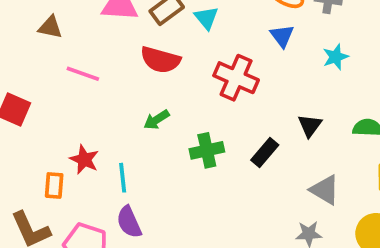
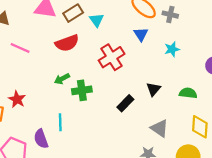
red semicircle: (160, 60) -> (67, 43), turned -40
red cross: (236, 78) -> (112, 57), turned 30
green cross: (207, 150) -> (82, 90), moved
cyan line: (123, 178) -> (60, 122), moved

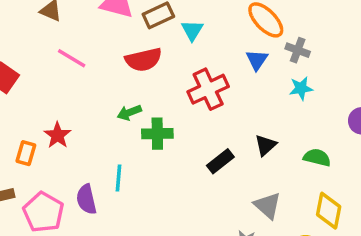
gray cross: (170, 15) -> (298, 50), moved

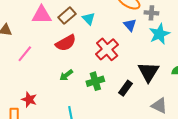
pink line: (72, 58) -> (25, 54), turned -66
cyan star: (301, 88) -> (159, 34), size x1.5
green cross: (157, 134) -> (95, 81), moved
black triangle: (266, 145) -> (149, 72), size x1.6

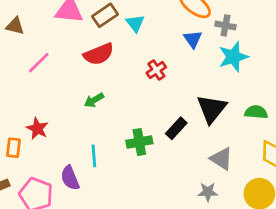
red cross: (107, 49) -> (156, 70), size x0.6
green cross: (95, 81) -> (139, 142), moved

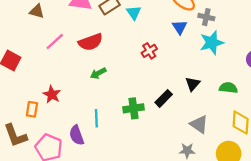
red semicircle: (99, 54) -> (91, 42), moved
black triangle: (212, 109) -> (193, 84), size x0.6

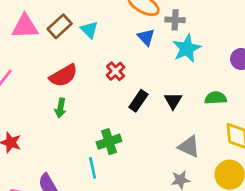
red semicircle: (91, 42) -> (64, 76), moved
green arrow: (98, 73) -> (61, 108), turned -42
black rectangle: (164, 98) -> (138, 101), moved
cyan line: (96, 118) -> (93, 168), moved

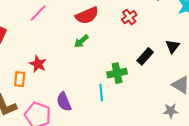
black rectangle: (138, 101) -> (145, 56), moved
green arrow: (61, 108) -> (81, 41), turned 32

